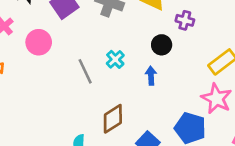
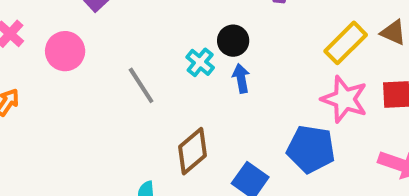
black circle: (162, 45) -> (233, 41), moved
cyan cross: (115, 59) -> (200, 62), moved

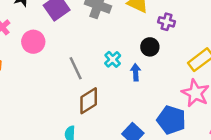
black circle: (233, 41) -> (150, 47), moved
brown diamond: (193, 151) -> (89, 101), moved

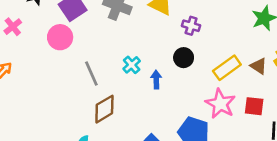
pink circle: (33, 42) -> (60, 37), moved
black circle: (150, 47) -> (184, 58), moved

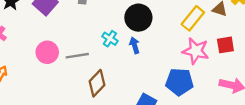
pink circle: (60, 37) -> (47, 52), moved
black circle: (184, 58) -> (138, 18), moved, size x1.5
gray line: (91, 73) -> (77, 56), turned -60

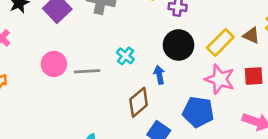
black circle: (138, 18) -> (179, 45), moved
blue arrow: (135, 45) -> (159, 75), moved
brown diamond: (97, 83) -> (139, 102), moved

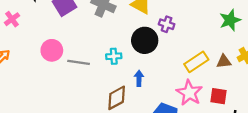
brown triangle: (251, 36) -> (224, 61), turned -42
black circle: (179, 45) -> (145, 40), moved
cyan cross: (125, 56) -> (114, 56), turned 35

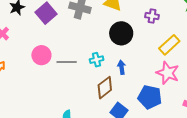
purple cross: (167, 24) -> (152, 16), moved
cyan cross: (114, 56) -> (97, 60), moved

